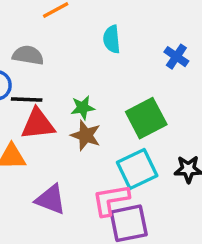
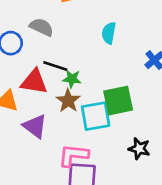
black line: (27, 100) -> (55, 66), moved
cyan square: (137, 169) -> (96, 116), moved
purple triangle: (51, 199) -> (35, 126), moved

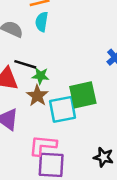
cyan semicircle: (109, 33) -> (42, 22), moved
black star: (139, 149) -> (103, 157), moved

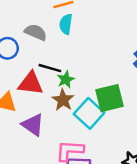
green star: (40, 76) -> (66, 79), turned -30
cyan square: (63, 109) -> (89, 113), turned -36

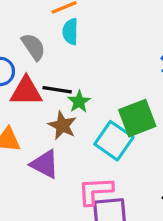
gray semicircle: (36, 32) -> (33, 47), turned 40
red triangle: (31, 83) -> (26, 91), moved
brown star: (63, 100) -> (62, 125), moved

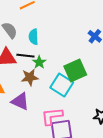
cyan semicircle: (70, 32) -> (34, 37), moved
brown star: (62, 125) -> (30, 77), turned -30

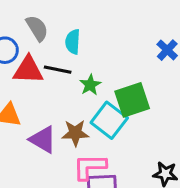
green star: (39, 62) -> (90, 85), moved
brown star: (30, 77) -> (75, 133), moved

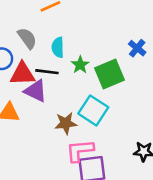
green star: (90, 85) -> (80, 65), moved
green square: (132, 100) -> (110, 74), moved
purple triangle: (43, 139) -> (36, 91), moved

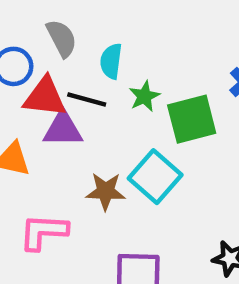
purple triangle: (36, 91) -> (63, 129), turned -35
pink L-shape: (80, 151) -> (43, 232), moved

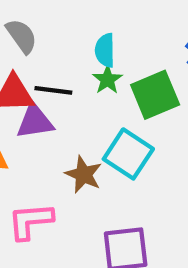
cyan semicircle: (111, 61) -> (105, 50), moved
brown star: (106, 191) -> (84, 174), turned 30

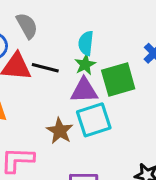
purple triangle: (35, 121) -> (84, 90), moved
cyan square: (128, 154) -> (94, 120), turned 32

